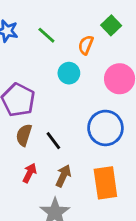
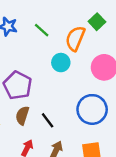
orange semicircle: (86, 45) -> (75, 38), size x1.5

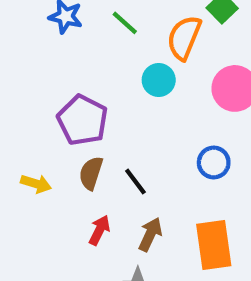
blue circle: (92, 109) -> (214, 163), size x0.6

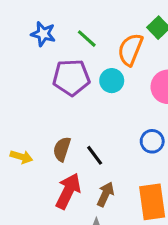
purple pentagon: (83, 120) -> (71, 77), moved, turned -30
red arrow: (99, 230) -> (68, 191), size x1.6

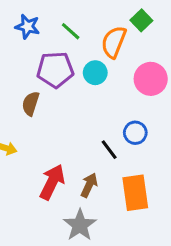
brown semicircle: (62, 149) -> (31, 103), moved
black line: (95, 155) -> (109, 150), moved

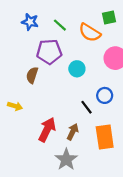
green square: (141, 20) -> (109, 18), turned 32
orange semicircle: (114, 42) -> (90, 33), turned -80
cyan circle: (95, 73) -> (77, 69), moved

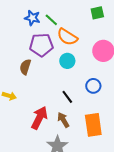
blue star: (30, 22) -> (32, 18), moved
orange semicircle: (90, 33) -> (67, 37), moved
black line: (87, 107) -> (67, 97), moved
brown arrow: (73, 132) -> (63, 120), turned -56

